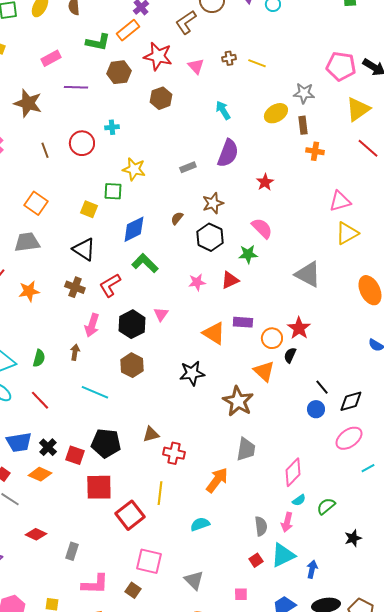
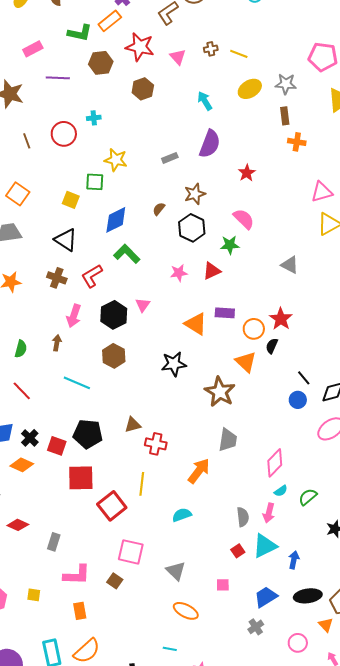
yellow ellipse: (276, 113) -> (250, 89), moved
gray triangle: (308, 274) -> (290, 265), size x0.7

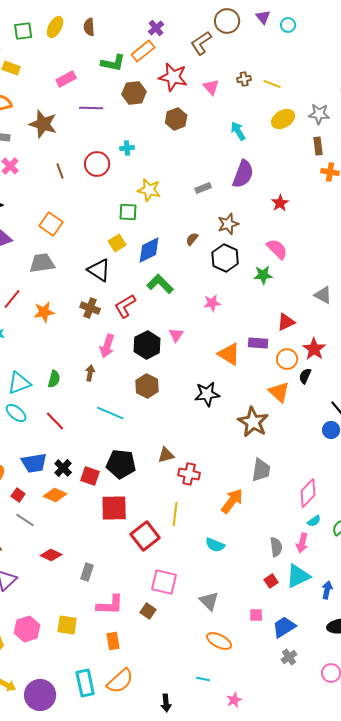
yellow square: (71, 200) -> (117, 243), moved, turned 36
red triangle: (212, 271) -> (286, 322), moved
cyan semicircle: (182, 515) -> (215, 545), turned -138
yellow square: (34, 595) -> (67, 625), size x1.5
blue trapezoid: (266, 597) -> (284, 627), moved

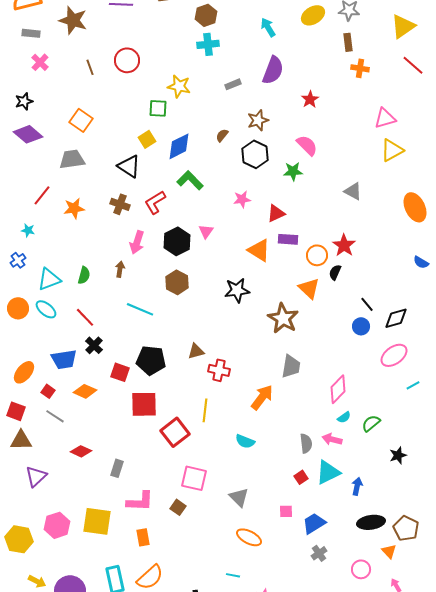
cyan cross: (127, 148) -> (208, 44), moved, size x1.5
red triangle: (286, 322) -> (276, 213), moved
black cross: (63, 468) -> (94, 345), moved
pink arrow: (302, 543) -> (332, 439), turned 90
yellow square: (67, 625) -> (97, 521), size x1.4

